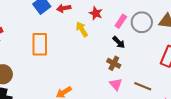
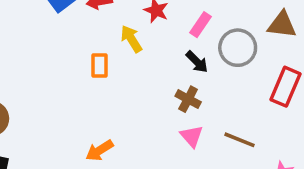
gray circle: (142, 22) -> (238, 48), moved
orange rectangle: (40, 44) -> (99, 65), moved, size x0.6

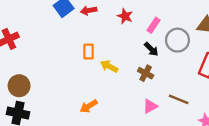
yellow arrow: (131, 39) -> (109, 66), moved, turned -30
pink triangle: (192, 136) -> (150, 106), moved, turned 42

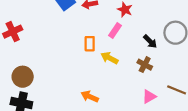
pink rectangle: (154, 25) -> (115, 30), moved
orange arrow: (89, 106) -> (90, 96), turned 56

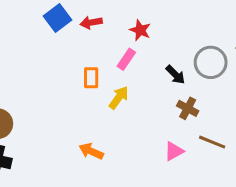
yellow arrow: (109, 58) -> (119, 98), turned 98
brown cross: (145, 65) -> (188, 108), moved

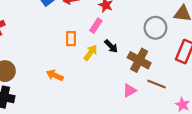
black arrow: (175, 75) -> (111, 46), moved
brown cross: (188, 108) -> (139, 60), size x1.5
orange arrow: (91, 151) -> (55, 75), moved

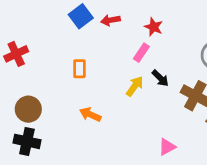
orange rectangle: (71, 39) -> (79, 69), moved
pink triangle: (129, 91) -> (167, 147), moved

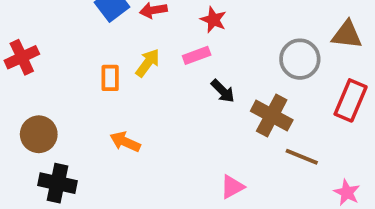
pink rectangle: (141, 53) -> (197, 55), turned 36
yellow arrow: (135, 86) -> (148, 63), moved
black cross: (27, 141) -> (58, 183), moved

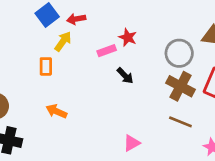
red star: (213, 20) -> (128, 37), moved
yellow arrow: (148, 63) -> (63, 41), moved
brown cross: (272, 115) -> (180, 86), moved

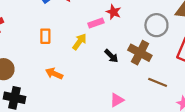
yellow arrow: (63, 41) -> (79, 42), moved
black arrow: (125, 76) -> (111, 56), moved
brown cross: (180, 86) -> (140, 53), moved

